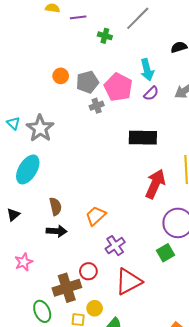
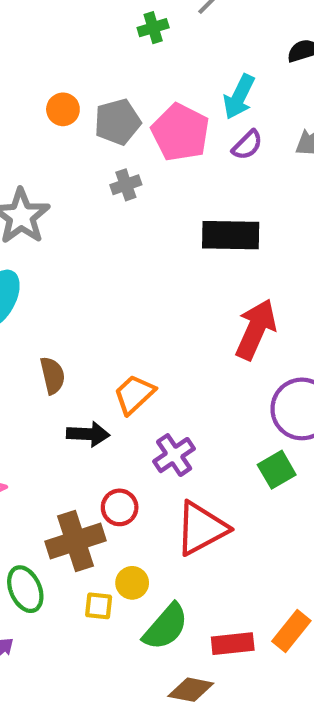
green cross: (105, 36) -> (153, 28), turned -32
cyan arrow: (147, 70) -> (239, 97), turned 40
gray cross: (97, 106) -> (126, 185), moved
black arrow: (57, 231) -> (88, 434), moved

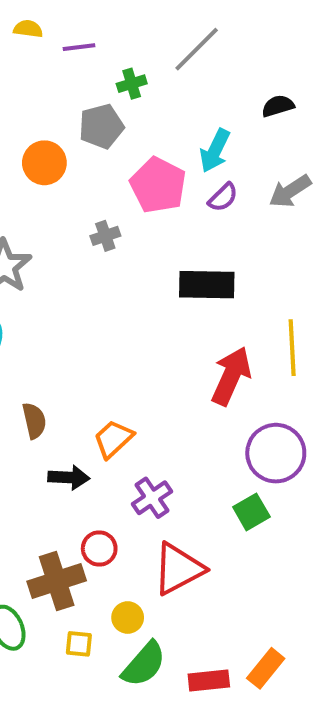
orange circle: (63, 109) -> (44, 163), size x1.4
gray pentagon: (117, 122) -> (101, 126), moved
yellow circle: (132, 583) -> (128, 618), moved

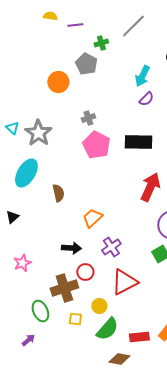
gray pentagon: (101, 126) -> (86, 64), turned -30
pink pentagon: (158, 185) -> (96, 145), moved
brown semicircle: (34, 421) -> (58, 193), moved
black arrow: (69, 477) -> (71, 248), moved

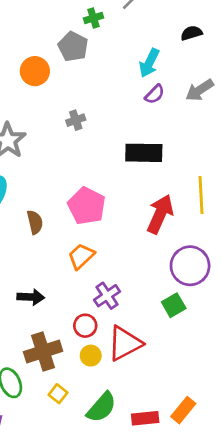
pink pentagon: (96, 145) -> (87, 206), moved
black arrow: (71, 248) -> (31, 297), moved
red circle: (85, 272) -> (85, 326), moved
yellow circle: (99, 306) -> (91, 356), moved
yellow square: (75, 319) -> (58, 394), turned 32

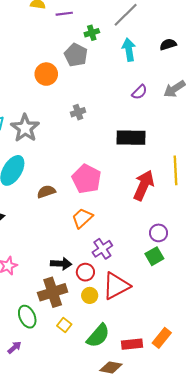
cyan arrow: (149, 63) -> (129, 50), moved, turned 145
brown semicircle: (35, 222) -> (46, 192), turned -96
purple circle: (190, 266) -> (159, 233), moved, size x0.6
black arrow: (31, 297) -> (61, 264), moved

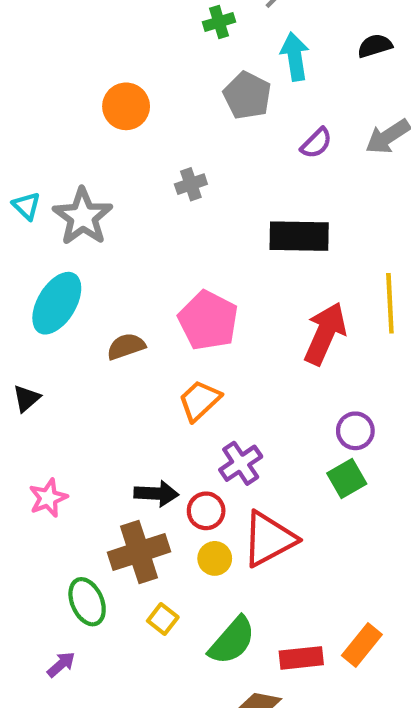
gray pentagon: (76, 55) -> (247, 96), moved

